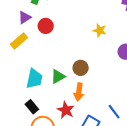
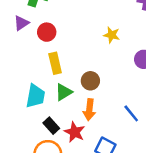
yellow rectangle: (19, 41) -> (55, 63), moved, turned -60
black rectangle: (32, 107) -> (51, 126), moved
blue line: (114, 112) -> (131, 113), moved

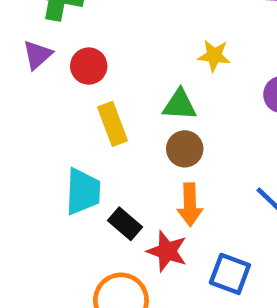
green triangle: (64, 92) -> (180, 105), moved, turned 42
black rectangle: (51, 126) -> (125, 224), moved

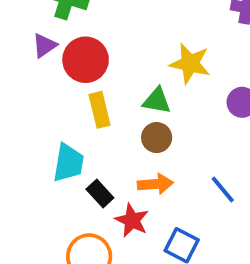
yellow star: (214, 56) -> (190, 64), size x1.5
red circle: (89, 66) -> (86, 60), size x1.5
orange arrow: (190, 205) -> (155, 184), turned -100

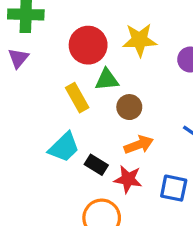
red circle: (86, 60) -> (88, 45), moved
green triangle: (157, 101) -> (107, 80), moved
cyan trapezoid: (68, 163) -> (64, 147), turned 52

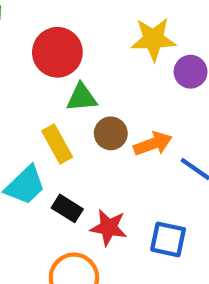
yellow star: (140, 40) -> (153, 39), moved
yellow rectangle: (77, 98) -> (57, 144), moved
orange arrow: (139, 145) -> (153, 144), moved

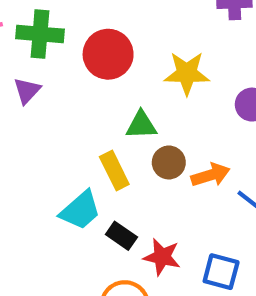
yellow star: (153, 39) -> (187, 73), moved
red circle: (57, 52) -> (108, 54), moved

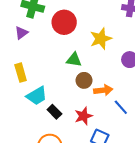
yellow star: (187, 73) -> (101, 39), turned -30
yellow rectangle: (114, 171) -> (21, 73), moved
red star: (162, 257) -> (83, 116), moved, turned 30

